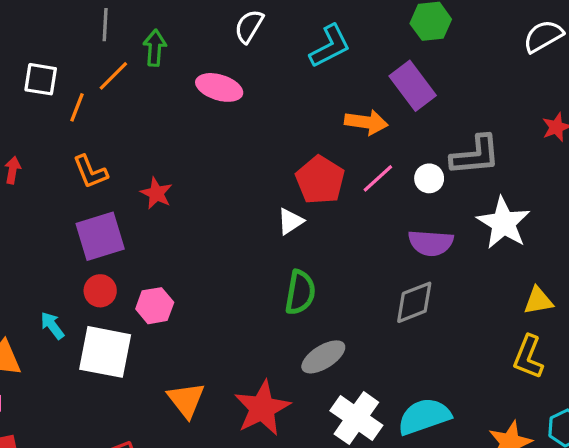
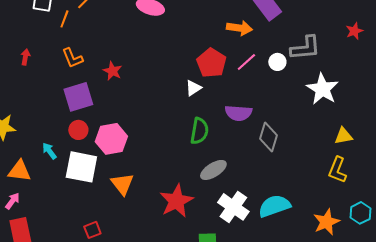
purple semicircle: (431, 243) -> (238, 113), moved
gray diamond: (414, 302) -> (268, 137), turned -52
pink hexagon: (155, 306) -> (111, 139), size x1.4
orange triangle: (186, 400) -> (122, 184), moved

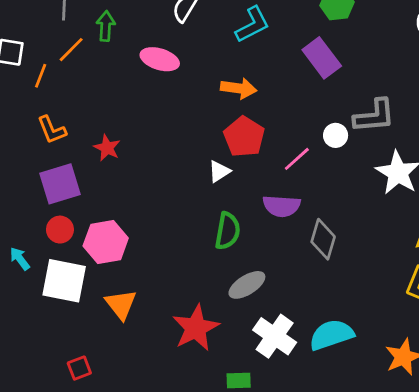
orange arrow: (239, 28) -> (239, 88), moved
pink line: (246, 62) -> (297, 159), moved

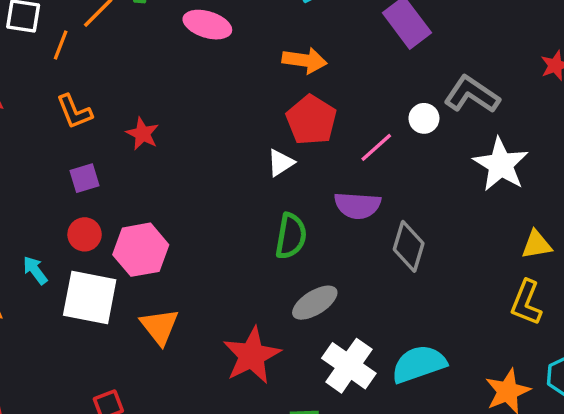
gray L-shape: (374, 116) -> (472, 94), turned -141
purple square: (60, 184) -> (85, 178), size x0.6

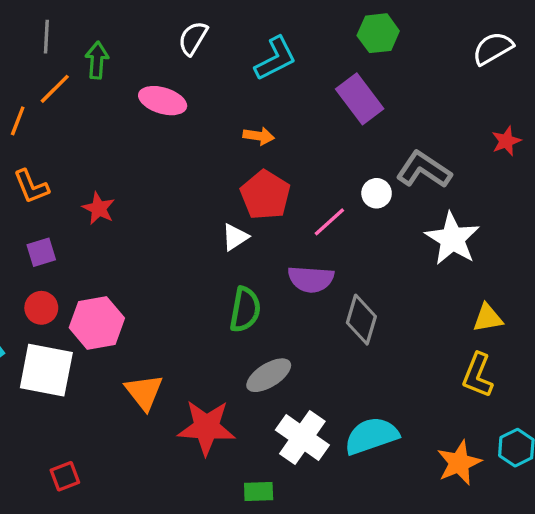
orange arrow: (305, 60) -> (259, 136), size x0.7
orange triangle: (160, 326) -> (144, 392), moved
red star: (252, 355) -> (206, 427), turned 30

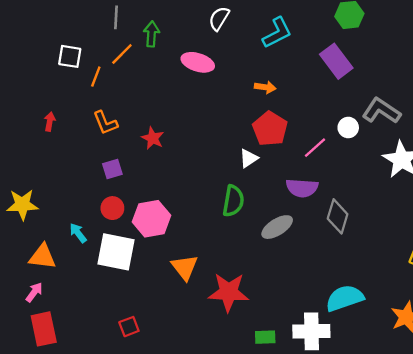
green semicircle: (245, 309) -> (233, 201), moved
gray ellipse: (269, 375) -> (277, 227), moved
white cross: (302, 438) -> (311, 331), moved, turned -36

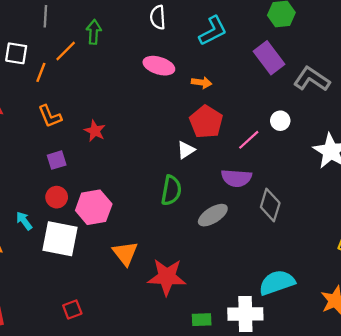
gray line: (116, 17) -> (45, 16), moved
white semicircle: (219, 18) -> (158, 17), turned -35
pink ellipse: (198, 62) -> (159, 66), moved
gray L-shape: (381, 111) -> (312, 79), moved

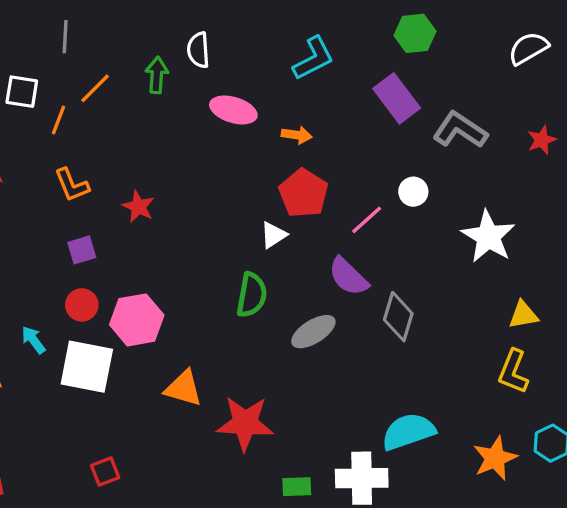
white semicircle: (158, 17) -> (198, 50), moved
green arrow: (94, 32) -> (157, 75), moved
purple semicircle: (236, 178) -> (348, 277), turned 40
orange triangle: (125, 253) -> (183, 388), turned -36

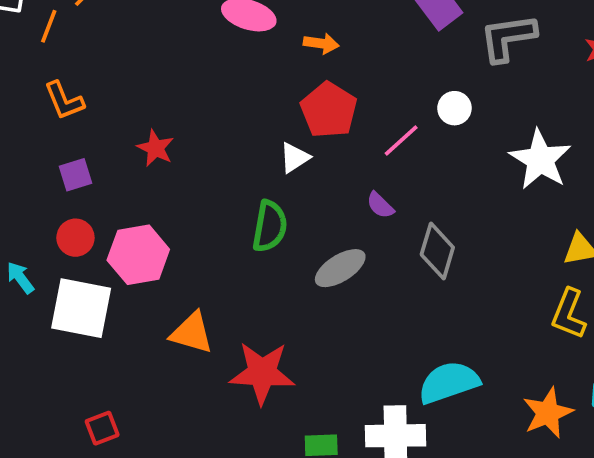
gray L-shape: (460, 130) -> (508, 38), turned -42
red star: (138, 207) -> (155, 148), moved
purple semicircle: (348, 277) -> (380, 205), size x0.6

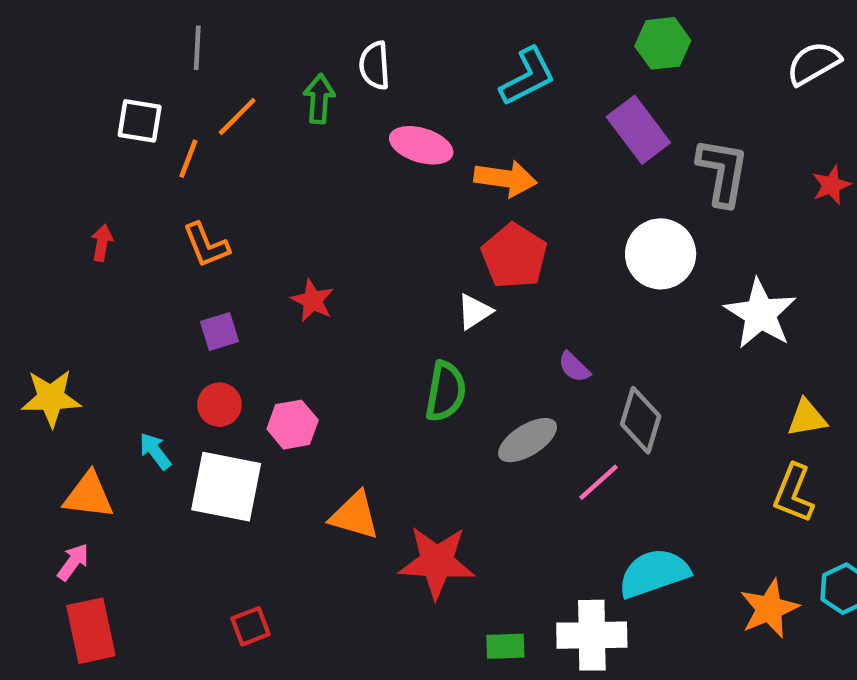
gray L-shape: (508, 38) -> (723, 172), turned 108
orange arrow: (321, 43) -> (505, 179), size x1.5
white circle: (454, 108) -> (661, 254), size x1.8
pink line: (401, 141) -> (598, 482), moved
pink hexagon: (138, 255) -> (293, 425), size x0.7

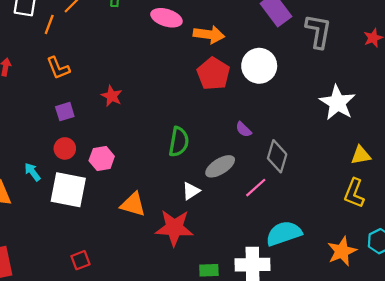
white circle: (661, 254) -> (259, 66), moved
white triangle: (474, 312) -> (191, 191), moved

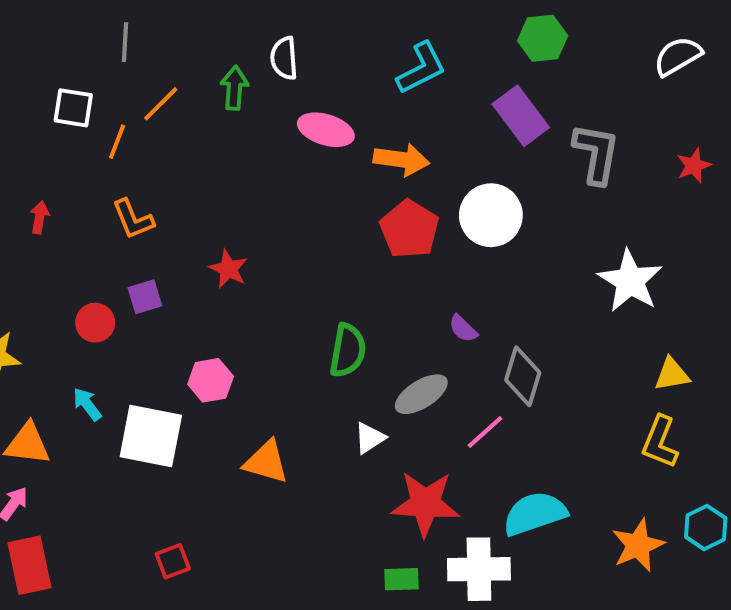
red circle: (65, 148) -> (95, 323), moved
red star: (174, 228) -> (425, 504), moved

